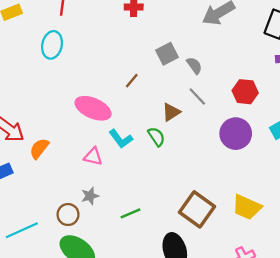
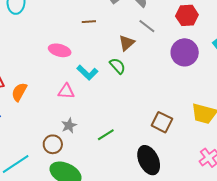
brown line: (132, 81) -> (89, 22), turned 56
pink ellipse: (93, 108) -> (60, 50), size x0.7
brown square: (197, 209) -> (162, 122), size x0.7

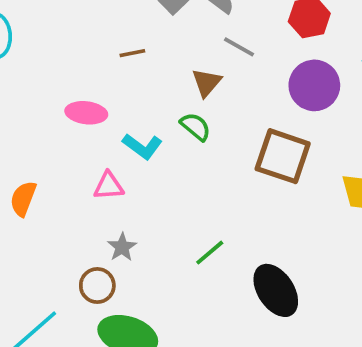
brown square: (162, 122) -> (283, 156), moved, size x1.4
green line: (106, 135) -> (210, 253), moved

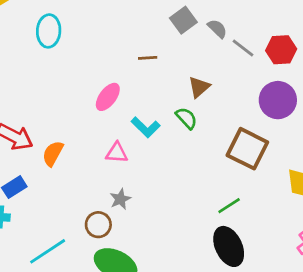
gray line: (239, 47) -> (243, 48), moved
pink ellipse: (86, 113) -> (108, 97), turned -68
green line: (210, 253) -> (229, 206), moved

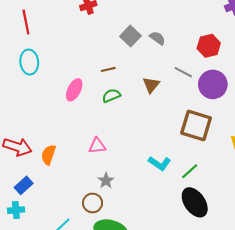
gray line: (243, 48) -> (183, 72), moved
pink ellipse: (108, 97) -> (74, 90), moved
green semicircle: (186, 118) -> (111, 96), moved, turned -60
cyan L-shape: (146, 127) -> (160, 163), moved

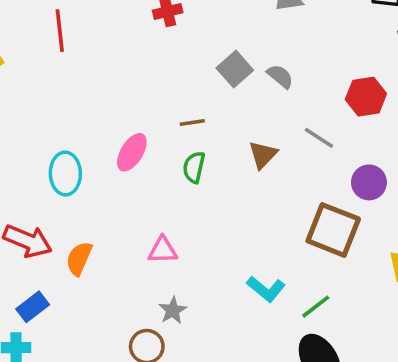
cyan ellipse: (29, 62) -> (65, 174), moved
purple circle: (213, 84) -> (369, 182), moved, size x0.7
green semicircle: (111, 96) -> (194, 167), turned -60

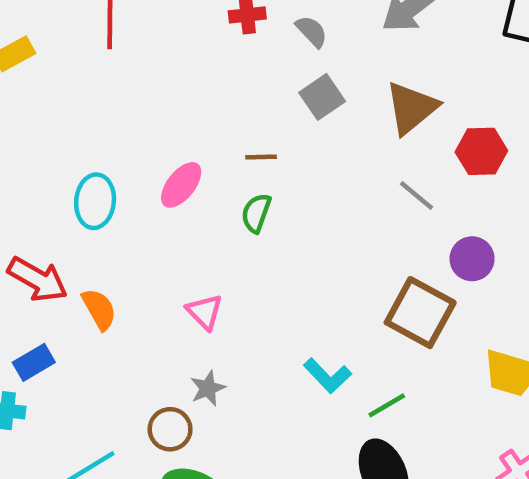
gray semicircle: (280, 76) -> (312, 31), moved
brown triangle: (263, 155) -> (411, 108), moved, size x1.5
pink triangle: (163, 250) -> (205, 312), turned 40
orange semicircle: (79, 258) -> (99, 309), turned 120

